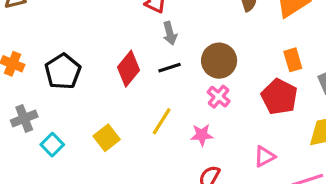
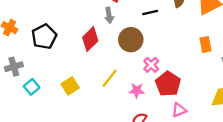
gray arrow: (170, 33) -> (109, 15), moved
brown circle: (219, 61) -> (131, 40), moved
black line: (170, 68) -> (150, 12), moved
red pentagon: (279, 97) -> (168, 84), moved

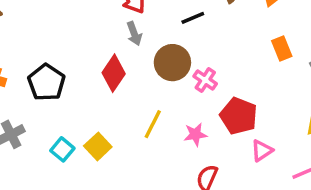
pink cross: (151, 65) -> (205, 80), moved
cyan square: (32, 87) -> (62, 149), moved

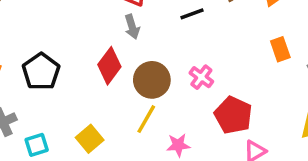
brown circle: (172, 63) -> (152, 80), moved
pink star: (195, 134) -> (178, 145), moved
cyan square: (62, 149) -> (37, 145), moved, turned 30

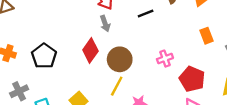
pink cross: (201, 77) -> (165, 59), moved, turned 35
red pentagon: (233, 115) -> (192, 79), moved

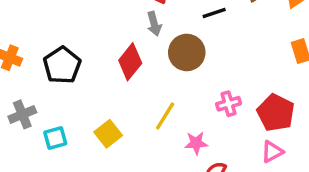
brown circle: (120, 59) -> (187, 52), moved
pink cross: (165, 59) -> (229, 104), moved

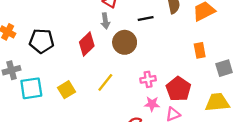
black pentagon: (62, 65) -> (42, 41), turned 30
cyan square: (55, 138) -> (31, 88), size x1.5
pink star: (196, 143) -> (152, 104), moved

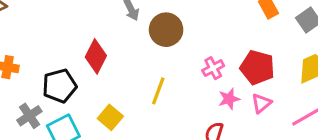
black pentagon: (42, 41) -> (59, 86), moved
red diamond: (87, 44) -> (96, 56), moved

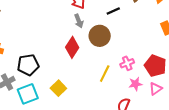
red diamond: (96, 56) -> (72, 47), moved
yellow line: (158, 91) -> (105, 74), moved

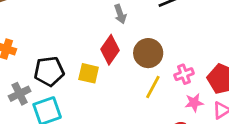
brown circle: (100, 36) -> (148, 53), moved
yellow square: (58, 88) -> (89, 73), moved, turned -35

